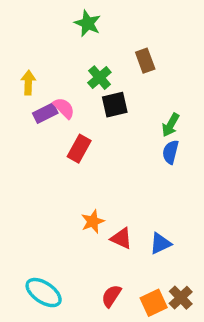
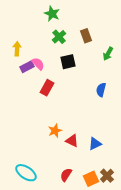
green cross: (99, 78) -> (59, 37), moved
green arrow: (171, 125) -> (108, 54), moved

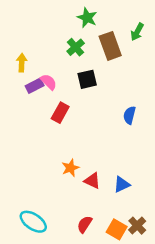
green star: (52, 14) -> (87, 18), moved
brown rectangle: (86, 36) -> (110, 46), size x1.5
green arrow: (108, 54) -> (137, 32), moved
orange square: (91, 179) -> (117, 229), turned -35

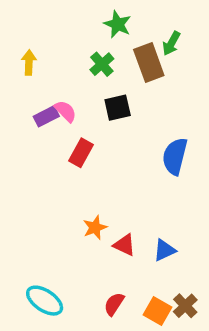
green arrow: (137, 32) -> (171, 43), moved
yellow arrow: (22, 63) -> (29, 62), moved
blue semicircle: (129, 115) -> (175, 156), size x1.5

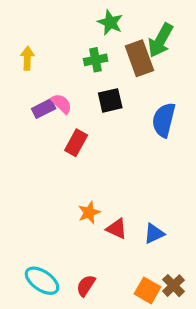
green arrow: (171, 43) -> (161, 40), size x1.5
green cross: (102, 64) -> (96, 60), turned 30
blue semicircle: (175, 156) -> (164, 120), moved
red semicircle: (114, 304) -> (86, 286), moved

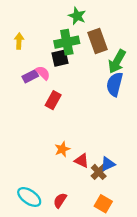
green arrow: (161, 40) -> (117, 61), moved
green cross: (96, 60) -> (67, 42), size x1.5
black square: (110, 100) -> (60, 58), moved
brown cross: (174, 286) -> (99, 172), moved

